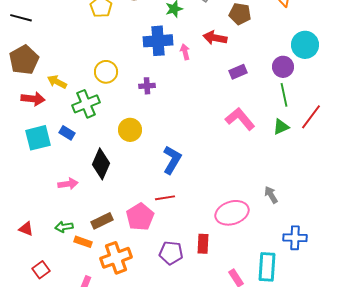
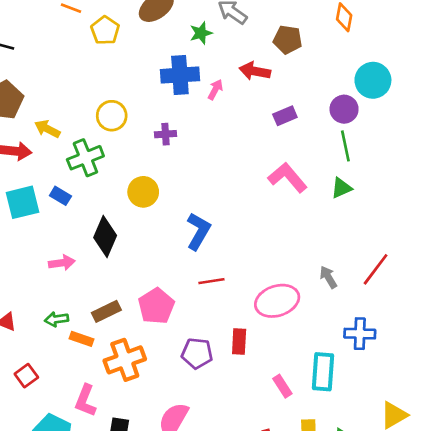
pink arrow: (185, 52) -> (215, 89), turned 42
red line: (311, 117) -> (376, 269), moved
red line: (165, 198) -> (211, 281), moved

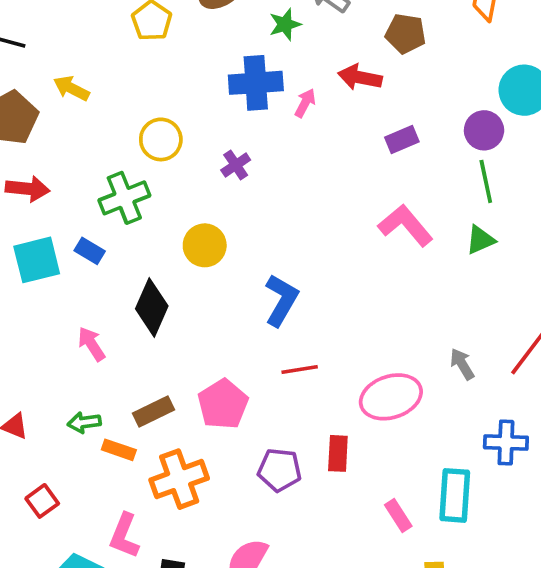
yellow arrow: (47, 129) -> (71, 88), moved
purple cross: (165, 134) -> (236, 165), turned -30
pink arrow: (62, 263) -> (91, 344), turned -115

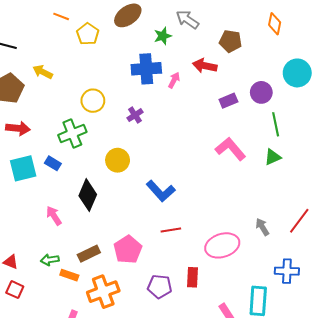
purple circle: (484, 130) -> (261, 92), moved
blue L-shape: (281, 300) -> (161, 191), turned 108
red square: (42, 501) -> (15, 290), moved, turned -30

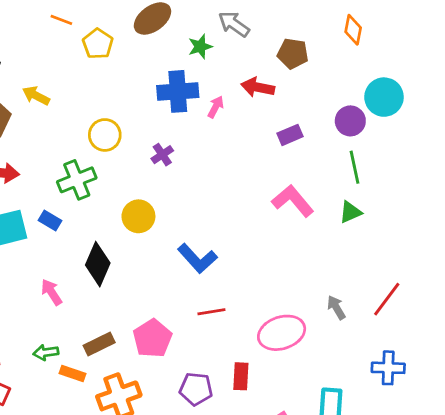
purple circle: (261, 92) -> (350, 121), moved
blue cross: (287, 271) -> (388, 368), moved

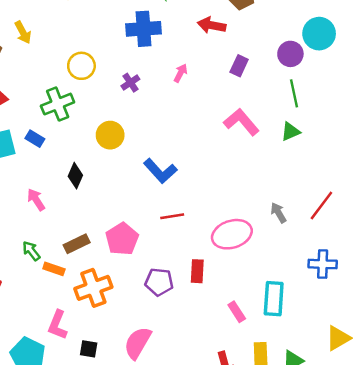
yellow arrow: (36, 96) -> (23, 32), turned -145
pink arrow: (216, 107) -> (181, 73), moved
purple rectangle: (290, 135) -> (239, 66), turned -42
black diamond: (98, 264) -> (75, 176), size x0.7
green arrow: (46, 352) -> (31, 251), turned 60

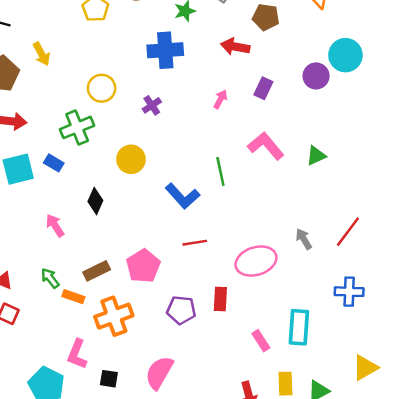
pink arrow: (181, 73) -> (220, 99), moved
green line: (294, 93) -> (220, 172), moved

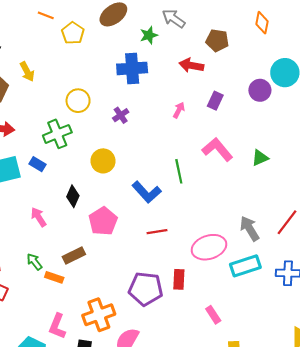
gray arrow: (304, 239) -> (250, 228), size x1.4
pink pentagon: (143, 266) -> (103, 221), moved
purple pentagon: (181, 310) -> (146, 289), size x1.4
orange cross: (114, 316) -> (99, 315), moved
cyan rectangle: (299, 327) -> (245, 266), moved, turned 68

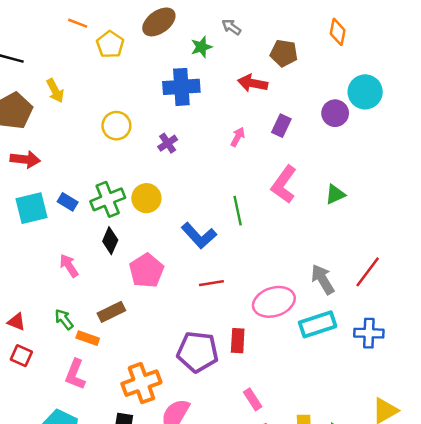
gray arrow: (174, 19) -> (231, 27), size x0.7
green cross: (57, 134) -> (108, 199), moved
pink L-shape: (217, 150) -> (284, 184), turned -104
pink rectangle: (213, 315) -> (253, 399), moved
pink L-shape: (57, 326) -> (75, 374), moved

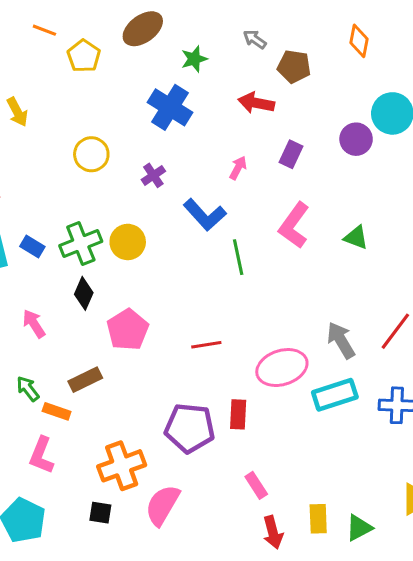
gray arrow: (231, 27) -> (255, 39), moved
blue cross: (181, 87) -> (170, 107), turned 36
green triangle: (335, 194) -> (356, 237), turned 45
blue L-shape: (199, 236) -> (205, 215), moved

